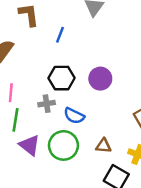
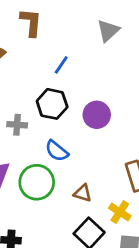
blue line: (60, 35) -> (61, 65), moved
gray cross: (47, 104) -> (17, 125), moved

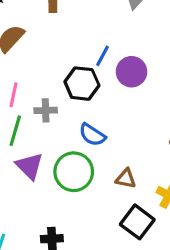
blue line: (61, 65) -> (103, 56), moved
purple circle: (97, 115) -> (132, 72), moved

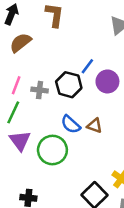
gray cross: (46, 110) -> (40, 90), moved
brown triangle: (126, 179) -> (94, 126), moved

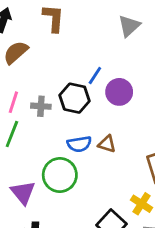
blue semicircle: (71, 124) -> (79, 144), turned -48
purple triangle: (20, 141) -> (23, 193), moved

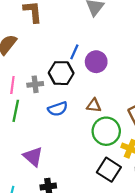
blue semicircle: (79, 144) -> (58, 109), moved
green circle: (60, 175) -> (106, 131), moved

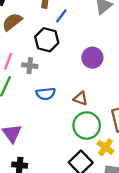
blue line: (74, 52) -> (61, 16), moved
black hexagon: (61, 73) -> (47, 40), moved

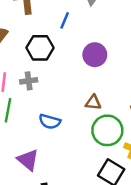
blue line: (61, 16) -> (65, 20), moved
blue semicircle: (46, 94) -> (50, 121), moved, turned 36

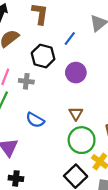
purple circle: (95, 55) -> (76, 73), moved
brown triangle: (93, 102) -> (76, 114), turned 40

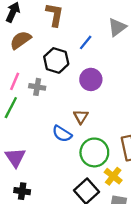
brown triangle: (76, 114) -> (81, 117), moved
blue semicircle: (35, 120) -> (62, 134), moved

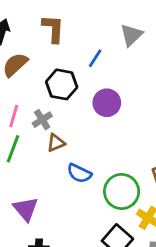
gray cross: (37, 87) -> (42, 120), turned -35
brown triangle: (81, 117) -> (56, 143), moved, turned 42

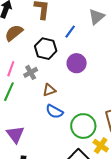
brown triangle: (56, 143) -> (49, 90), moved

